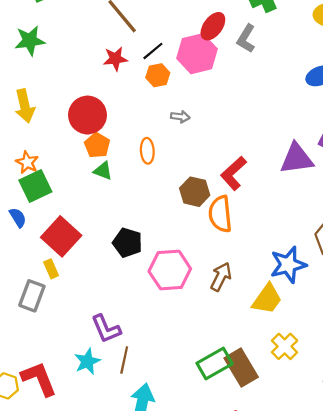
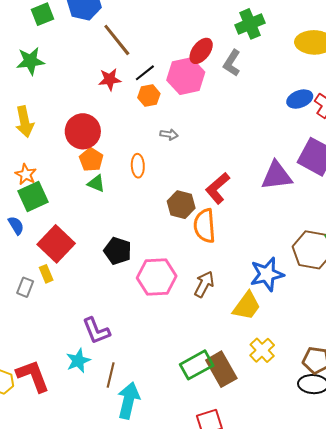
gray rectangle: (32, 296) -> (25, 287), moved, size x0.7
brown line: (124, 360) -> (111, 375), moved

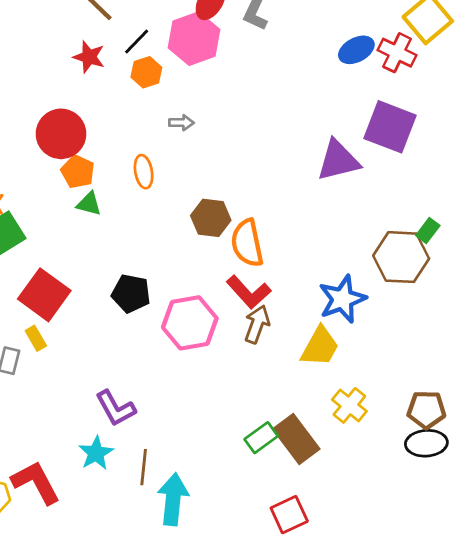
red star: (110, 79) -> (89, 57), turned 30
red L-shape: (218, 188) -> (249, 292), moved, turned -84
green rectangle: (197, 365) -> (261, 438), size x0.7

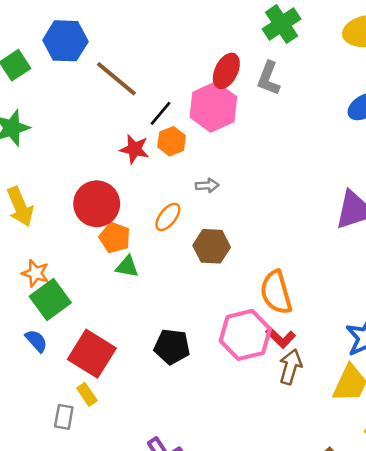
red star: (89, 57) -> (134, 149), moved
orange ellipse: (144, 172) -> (168, 217), moved, turned 52
brown hexagon: (211, 218) -> (212, 246), moved
red L-shape: (249, 292) -> (281, 338), size x0.7
pink hexagon: (190, 323) -> (245, 335), moved

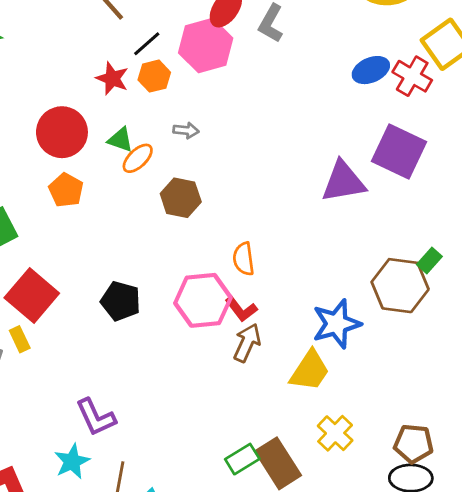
orange pentagon: (115, 238) -> (66, 190), moved
green triangle: (127, 267) -> (120, 140), moved
orange semicircle: (276, 292) -> (244, 259), size x0.7

